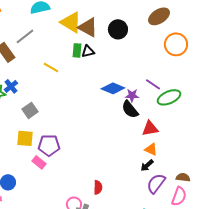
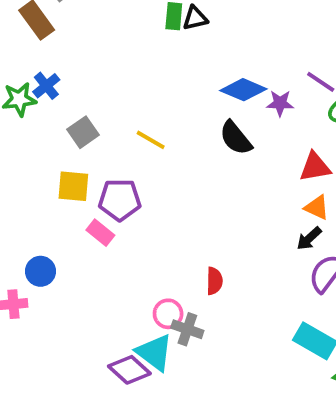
yellow line: (51, 67) -> (151, 140), moved
black semicircle: (130, 109) -> (236, 138), moved

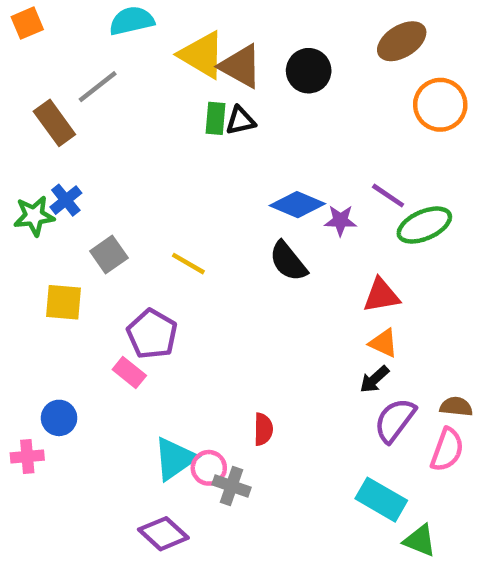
yellow square: (73, 186) -> (64, 302), moved
purple pentagon: (120, 200) -> (152, 334), turned 30
cyan triangle: (154, 352) -> (175, 459), moved, turned 48

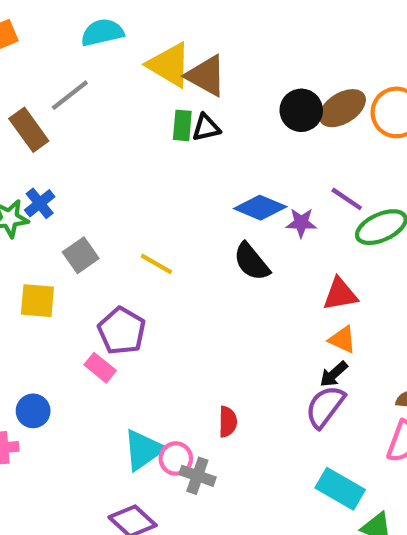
brown ellipse: (402, 41) -> (342, 108), moved
black circle: (309, 71) -> (301, 110), moved
purple semicircle: (395, 420) -> (325, 407), moved

